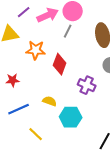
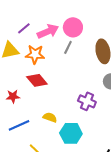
orange star: (36, 50) -> (35, 54), moved
red diamond: (60, 64) -> (37, 80), moved, turned -60

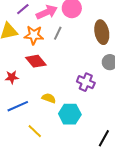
gray line: (68, 47) -> (58, 33), moved

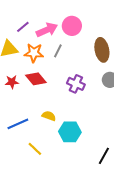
red star: (12, 77) -> (12, 82), moved
purple cross: (86, 82) -> (76, 84), moved

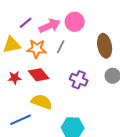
yellow semicircle: (49, 116) -> (42, 102), moved, size x1.5

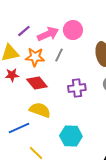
red star: (15, 78) -> (12, 75), moved
purple cross: (79, 80) -> (77, 88), turned -30

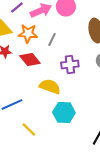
gray line: (59, 55) -> (52, 40), moved
yellow semicircle: (40, 110) -> (50, 86), moved

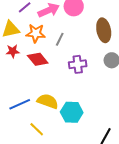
yellow semicircle: (50, 86) -> (48, 101), moved

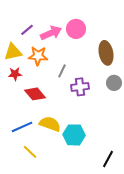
gray line: (60, 39) -> (62, 71), moved
red diamond: (38, 59) -> (35, 94), moved
yellow line: (37, 129) -> (30, 152), moved

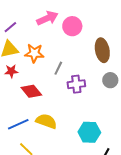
purple line: (27, 30) -> (10, 27), moved
pink arrow: (51, 33) -> (47, 18), moved
cyan hexagon: (74, 135) -> (89, 132), moved

